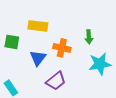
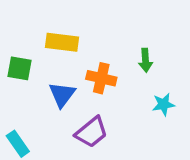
cyan star: (100, 64) -> (163, 104), size x0.6

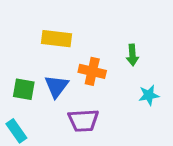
green square: (19, 68) -> (24, 89), moved
purple trapezoid: (91, 132) -> (83, 120), turned 36

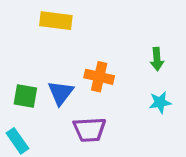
yellow rectangle: (56, 39) -> (56, 21), moved
green arrow: (132, 55) -> (157, 59), moved

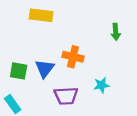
green arrow: (157, 59) -> (116, 32), moved
cyan star: (160, 102) -> (101, 85), moved

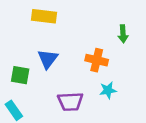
orange cross: (73, 57) -> (97, 60), moved
blue triangle: (45, 69) -> (48, 59), moved

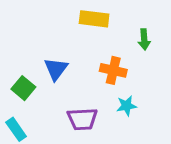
yellow rectangle: (44, 16) -> (94, 19), moved
green square: (20, 75) -> (23, 88), turned 30

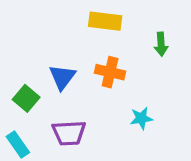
orange cross: (113, 70) -> (110, 72), moved
purple trapezoid: (82, 119) -> (69, 133), moved

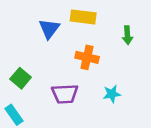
blue triangle: (62, 77) -> (49, 29), moved
purple trapezoid: (69, 133) -> (65, 94), moved

